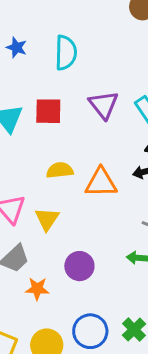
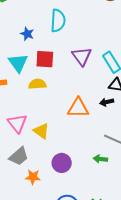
blue star: (17, 47) -> (27, 34), moved
yellow semicircle: (60, 170) -> (37, 84), moved
yellow triangle: (47, 219) -> (41, 131), turned -30

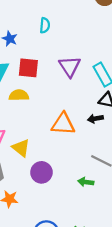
cyan semicircle: (58, 21) -> (45, 25), size x0.6
purple circle: (62, 163) -> (41, 172), moved

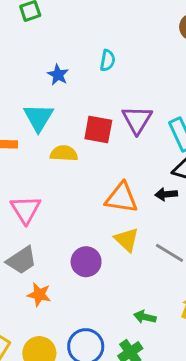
red square: (28, 68) -> (98, 130), moved
yellow triangle: (21, 148) -> (127, 240), moved
green arrow: (86, 182) -> (145, 317), moved

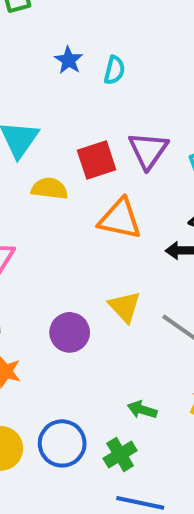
blue star: (58, 75) -> (69, 60), moved
red square: (98, 130) -> (97, 160), turned -32
orange triangle: (121, 198) -> (120, 219), moved

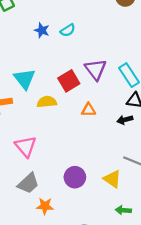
cyan semicircle: (114, 70) -> (68, 30), turned 56
orange triangle: (120, 219) -> (88, 110), size x0.6
yellow triangle: (125, 307) -> (112, 179), moved

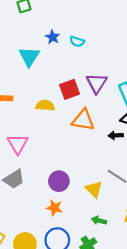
cyan semicircle: (68, 30) -> (77, 41), turned 40
cyan triangle: (25, 79) -> (29, 56), moved
orange triangle: (88, 110) -> (83, 120), size x1.6
orange star: (45, 206) -> (54, 208), moved

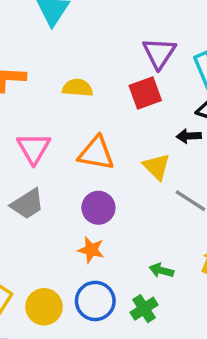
red square: (69, 89) -> (145, 93), moved
orange triangle: (83, 120) -> (96, 153), moved
yellow triangle: (94, 189) -> (157, 167), moved

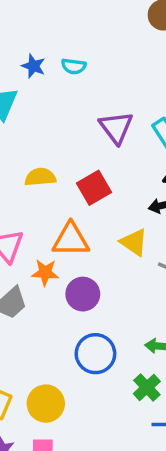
red square: (145, 93) -> (94, 188), moved
orange star: (91, 250) -> (45, 273), moved
blue circle: (95, 301) -> (95, 354), moved

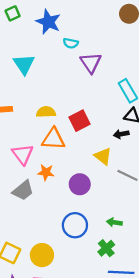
blue star: (33, 66) -> (48, 22), moved, size x1.6
purple triangle: (116, 127) -> (91, 63), moved
orange triangle: (71, 240) -> (53, 139), moved
purple circle: (83, 294) -> (80, 184), moved

